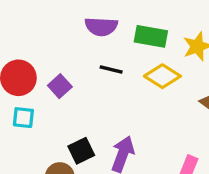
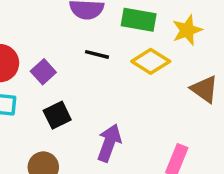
black square: (81, 151) -> (57, 115), moved

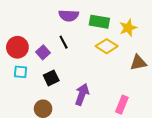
black line: (97, 54) -> (64, 42), moved, turned 48
brown triangle: (204, 89) -> (138, 63), turned -48

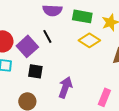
purple square: (43, 52) -> (27, 46), size x1.5
black square: (51, 78) -> (35, 71), turned 35

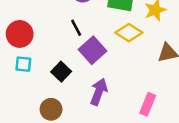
purple square: (27, 46) -> (92, 50), moved
black square: (35, 71) -> (61, 72), turned 35

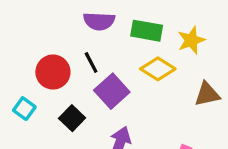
red circle: (20, 34) -> (53, 72), moved
cyan square: (23, 64) -> (24, 109), turned 30

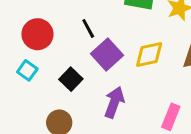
yellow diamond: (158, 69) -> (149, 55), moved, turned -44
red circle: (53, 72) -> (37, 34), moved

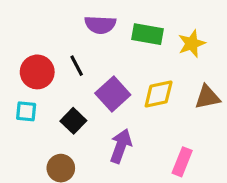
black line: (88, 28) -> (77, 66), moved
cyan square: (27, 70) -> (26, 111), turned -30

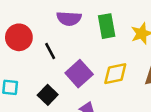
green rectangle: (148, 34) -> (107, 26), turned 70
red circle: (37, 72) -> (19, 37), moved

